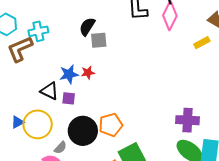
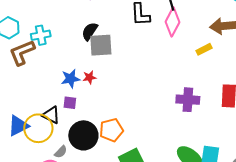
gray square: (99, 40) -> (101, 45), size x1.4
black triangle: (49, 91) -> (51, 115), moved
purple cross: (188, 120) -> (188, 100), moved
blue triangle: (18, 122) -> (18, 126), size x1.6

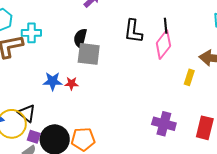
black semicircle: (90, 31) -> (80, 38), turned -30
yellow rectangle: (204, 49) -> (189, 77), turned -56
purple square: (70, 103) -> (34, 137), moved

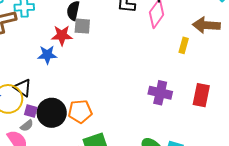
gray square: (89, 54) -> (82, 26), size x0.7
red star: (71, 83) -> (62, 35), moved, size x1.5

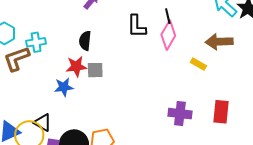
gray square: (82, 26) -> (95, 70), moved
yellow rectangle: (184, 45) -> (198, 64), turned -70

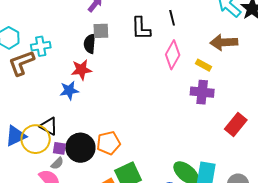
pink diamond: (168, 35) -> (173, 55), moved
gray square: (95, 70) -> (101, 31), moved
red rectangle: (221, 112) -> (236, 125), moved, turned 35
purple cross: (180, 114) -> (202, 92), moved

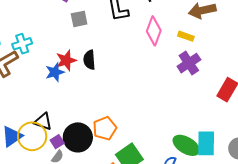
black semicircle: (90, 44) -> (89, 60), moved
blue star: (69, 90) -> (55, 72), moved
purple cross: (202, 92) -> (189, 63), turned -30
purple square: (59, 148) -> (57, 142), turned -32

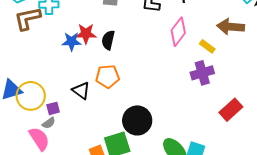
black triangle: (43, 121) -> (81, 91), moved
orange pentagon: (105, 128) -> (108, 76), moved
black circle: (78, 137) -> (137, 120), moved

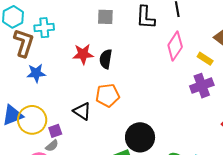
brown L-shape: (27, 19) -> (24, 43), turned 124
blue star: (71, 42) -> (36, 73), moved

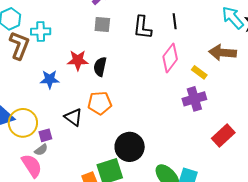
blue star: (36, 73) -> (50, 79), moved

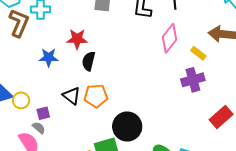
black semicircle: (100, 67) -> (89, 61), moved
orange pentagon: (100, 103) -> (96, 96), moved
yellow circle: (23, 123) -> (21, 100), size x0.6
gray semicircle: (41, 150) -> (39, 128), turned -104

